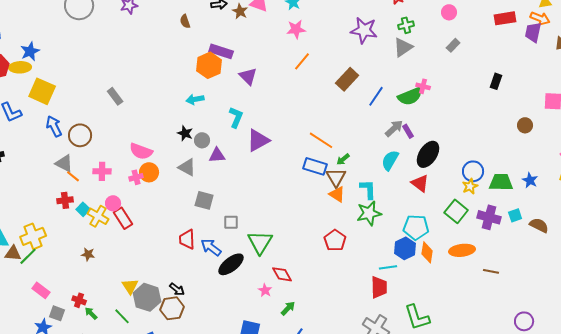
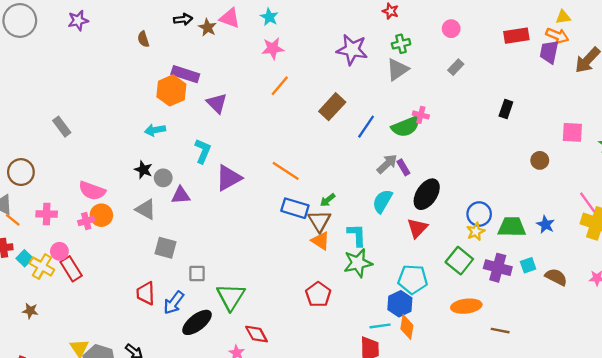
orange line: (321, 140) -> (286, 171), moved
red triangle: (420, 183) -> (417, 228), turned 36
blue arrow: (211, 247) -> (174, 303), turned -90
orange diamond: (427, 252) -> (407, 327), moved

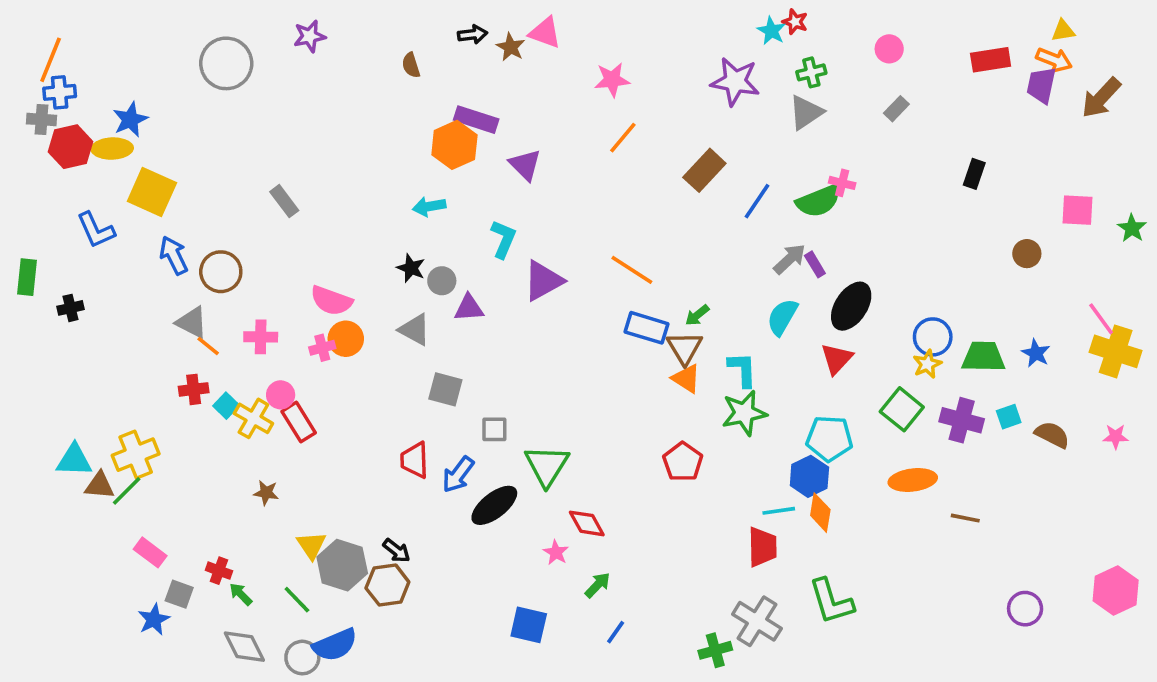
cyan star: (269, 17) -> (771, 31), moved
gray circle: (20, 20) -> (226, 63), moved
brown star: (30, 311) -> (266, 493), moved

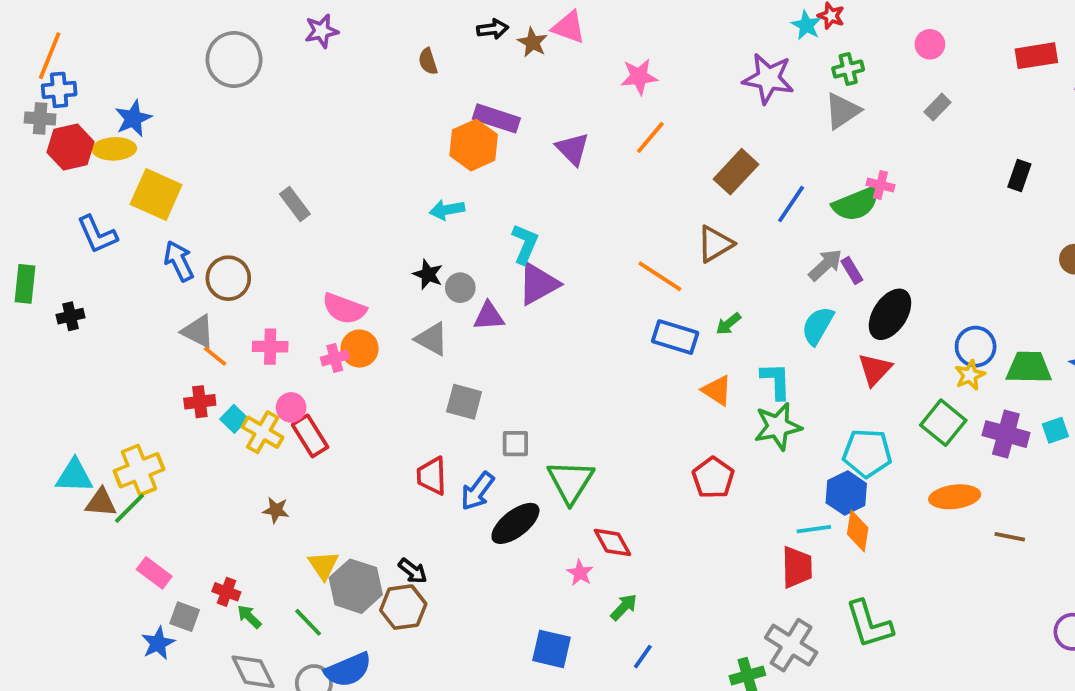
purple triangle: (525, 165) -> (572, 149), moved
purple triangle: (543, 281) -> (538, 284), moved
brown triangle: (684, 348) -> (715, 244), moved, turned 30

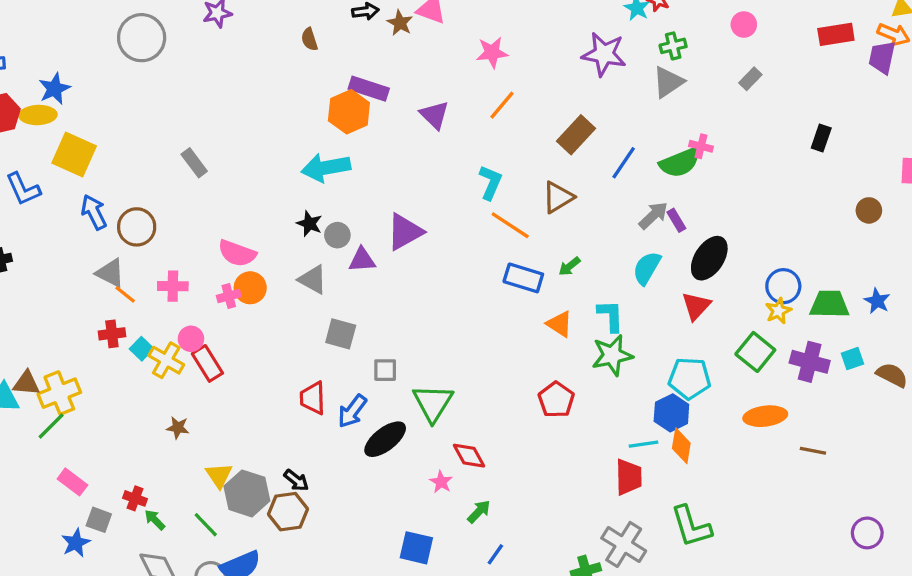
cyan arrow: (447, 210) -> (326, 168), size x1.6
cyan L-shape: (525, 244) -> (490, 182), moved
brown triangle: (101, 503) -> (26, 383), moved

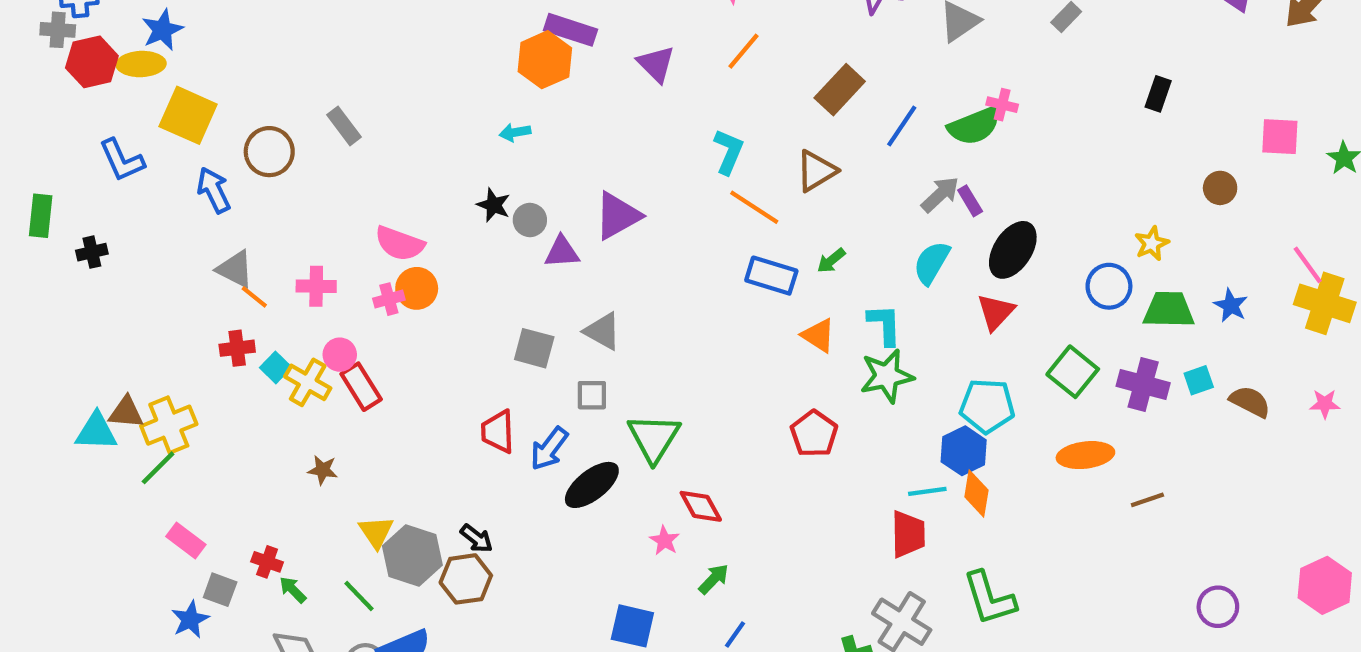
cyan arrow: (326, 168) -> (515, 132), size x0.5
brown circle: (137, 227) -> (269, 152), moved
gray triangle: (313, 280) -> (603, 331), moved
yellow star: (778, 311) -> (1152, 244), moved
brown line: (813, 451) -> (1147, 500), turned -30

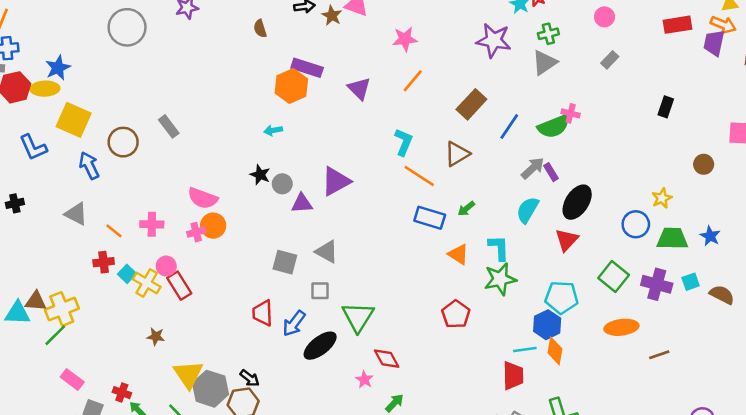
gray triangle: (235, 269) -> (76, 214), moved
yellow triangle: (376, 532) -> (188, 374), size x1.4

